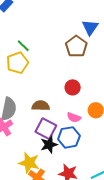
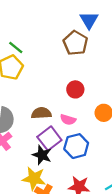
pink semicircle: (74, 117) -> (68, 120), moved
purple square: (46, 129) -> (49, 138), turned 30
black star: (49, 145) -> (42, 155), moved, turned -30

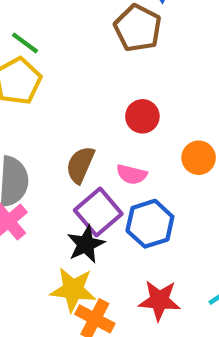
brown semicircle: (41, 113) -> (80, 165), turned -60
black star: (42, 155) -> (86, 244), turned 30

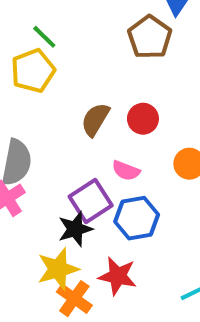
brown semicircle: (80, 165) -> (95, 119), moved
yellow star: (73, 290) -> (58, 269), turned -30
red star: (159, 300) -> (118, 276), moved

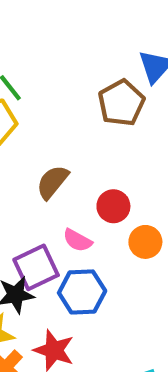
red circle: (143, 119) -> (113, 206), moved

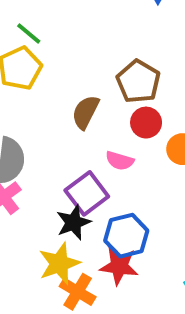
brown pentagon: (121, 103) -> (138, 81), moved
blue hexagon: (82, 292) -> (126, 236), moved

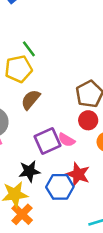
brown semicircle: (85, 112) -> (31, 100), moved
purple square: (87, 193) -> (47, 141), moved
red star: (119, 266) -> (78, 174), moved

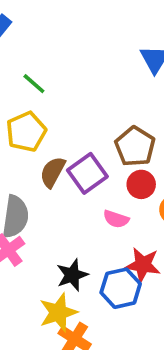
green line: (29, 49) -> (34, 84), moved
purple square: (47, 141) -> (87, 173), moved

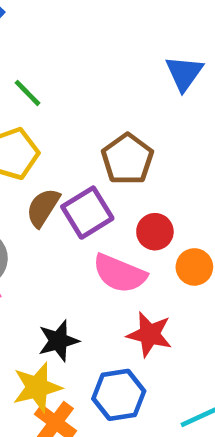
brown pentagon: (135, 146) -> (127, 159), moved
pink semicircle: (116, 219) -> (120, 273), size x1.6
blue hexagon: (121, 288) -> (119, 395), moved

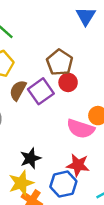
red circle: (155, 232) -> (68, 82), moved
pink semicircle: (120, 273) -> (81, 129), moved
red star: (150, 334) -> (78, 165), moved

